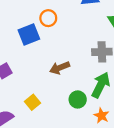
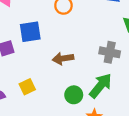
blue square: (29, 34) -> (30, 32), moved

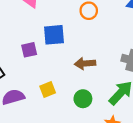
green circle: (74, 95) -> (83, 99), moved

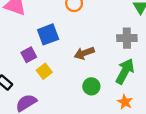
yellow square: (48, 90) -> (44, 71), moved

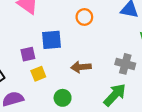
green circle: (91, 86) -> (63, 98), moved

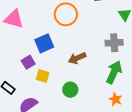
orange circle: (84, 17) -> (66, 14), size x1.5
yellow square: (38, 74) -> (43, 76), turned -32

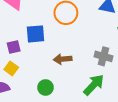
yellow square: (43, 76) -> (11, 68), moved

